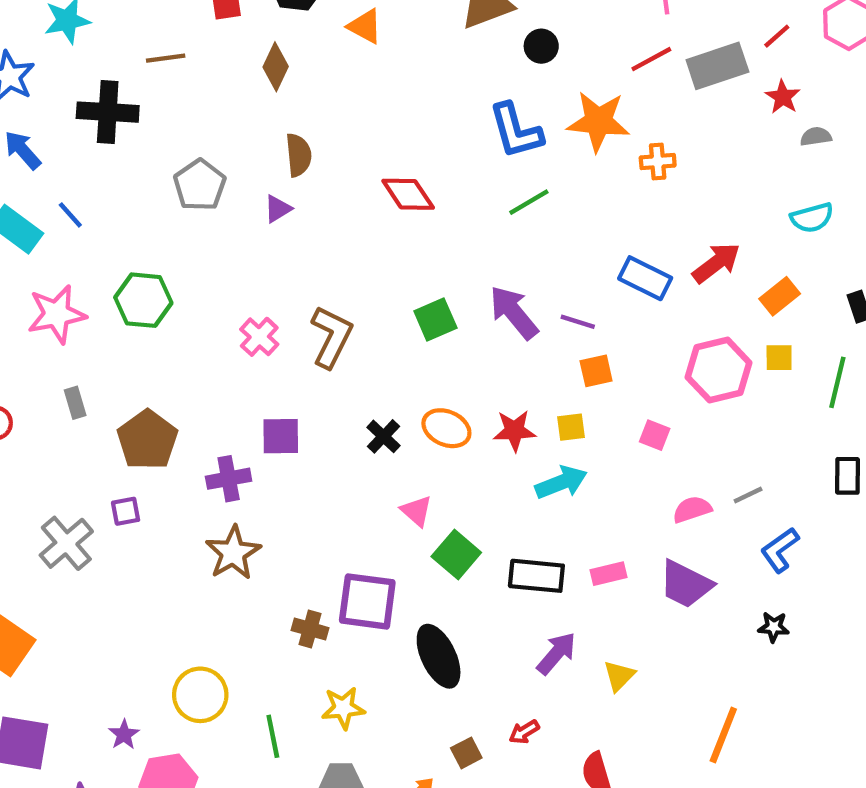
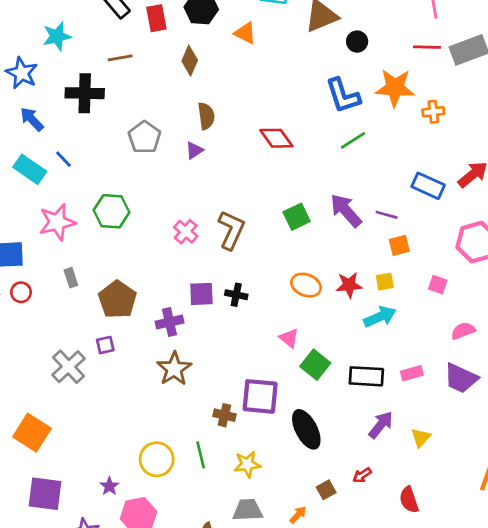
red line: (651, 59) -> (427, 47), turned 32
black cross: (384, 436) -> (236, 295), moved, turned -30
green line: (273, 736) -> (201, 455), moved

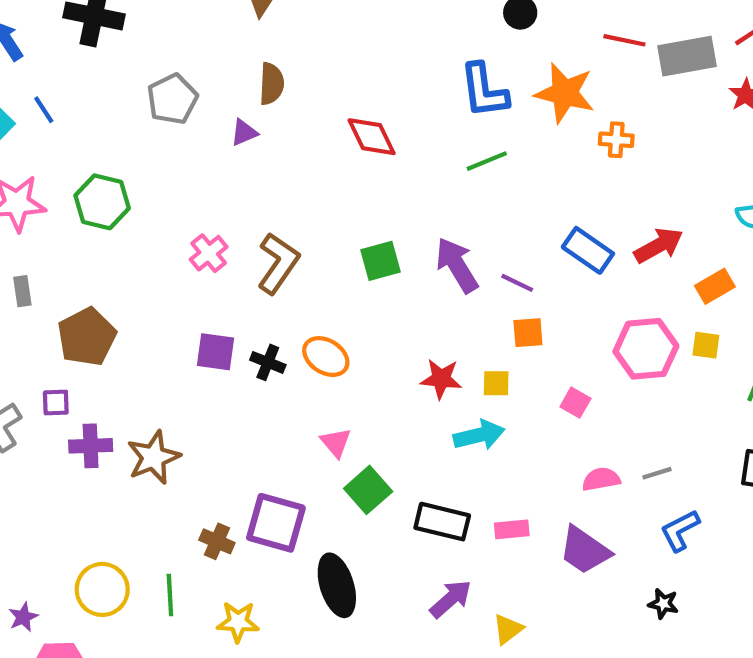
orange ellipse: (306, 285) -> (326, 357), moved
purple cross: (170, 322) -> (91, 446), moved

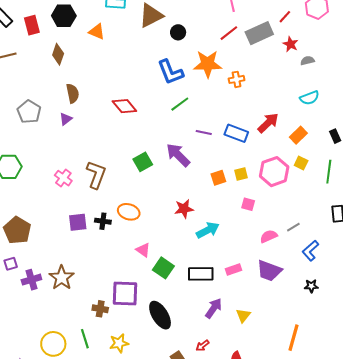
red line: (624, 40) -> (229, 33), turned -36
purple line: (517, 283) -> (204, 132), moved
yellow square: (706, 345) -> (301, 163), turned 32
yellow square: (496, 383) -> (241, 174), moved

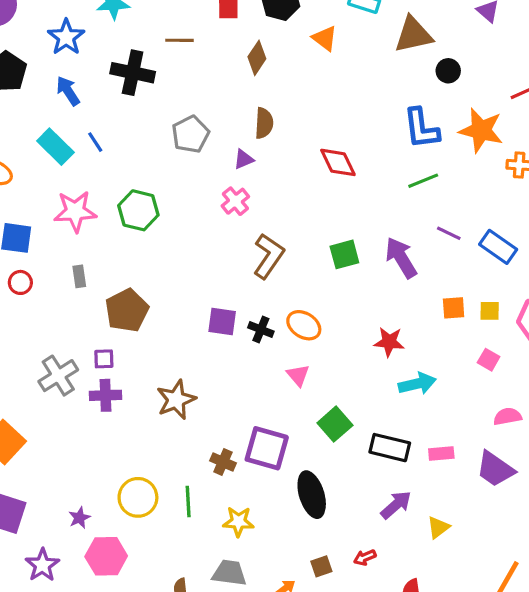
pink cross: (63, 178) -> (235, 201), moved
pink triangle: (143, 250) -> (298, 375), moved
purple cross: (31, 280) -> (106, 395), moved

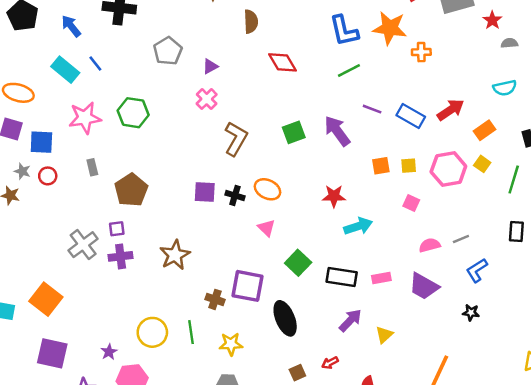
brown semicircle: (264, 123) -> (251, 22), moved

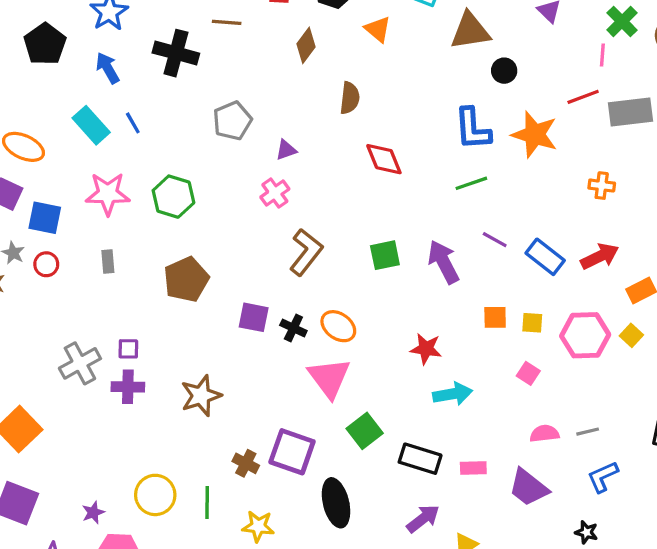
orange cross: (421, 52) -> (602, 186), moved
brown pentagon: (131, 190) -> (186, 279), moved
pink triangle: (266, 228) -> (329, 378), size x1.8

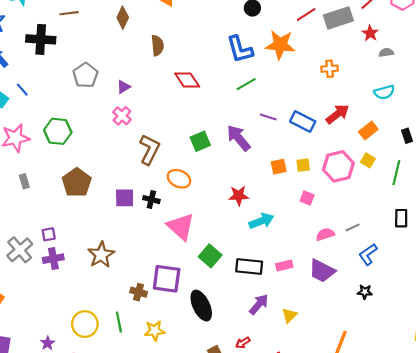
orange ellipse: (338, 326) -> (179, 179), moved

